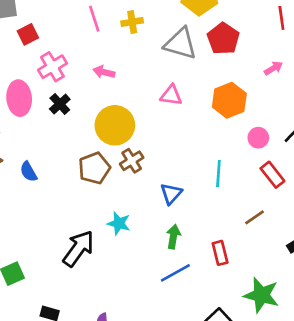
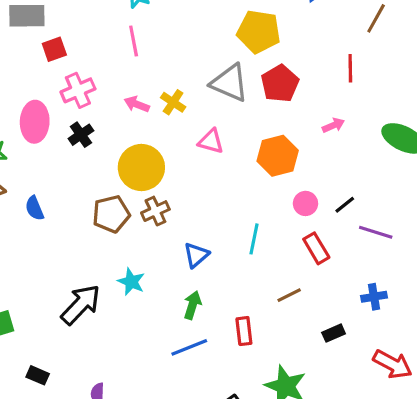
yellow cross: (132, 22) -> (173, 102), moved, turned 35

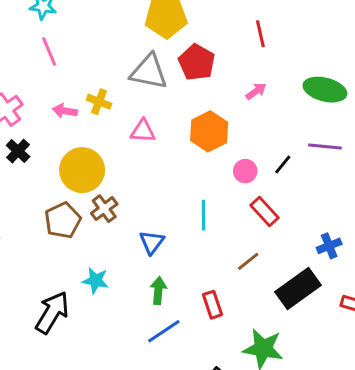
purple line: (376, 232) -> (325, 146), moved
black rectangle: (334, 333) -> (298, 289), size x2.0

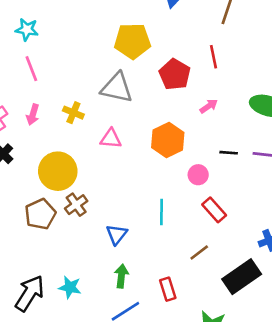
red pentagon: (197, 62) -> (175, 74), moved
pink arrow: (65, 111) -> (33, 115), moved, turned -84
black line: (283, 164) -> (229, 153), moved, turned 54
cyan star: (95, 281) -> (70, 287), moved

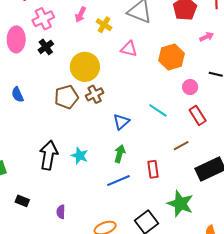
pink arrow: (33, 115) -> (80, 15), moved
cyan line: (162, 212) -> (158, 110), turned -66
black arrow: (30, 293) -> (49, 155), turned -32

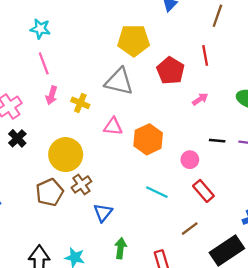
orange hexagon: (172, 57) -> (148, 139), moved
blue triangle: (121, 122) -> (103, 213), moved

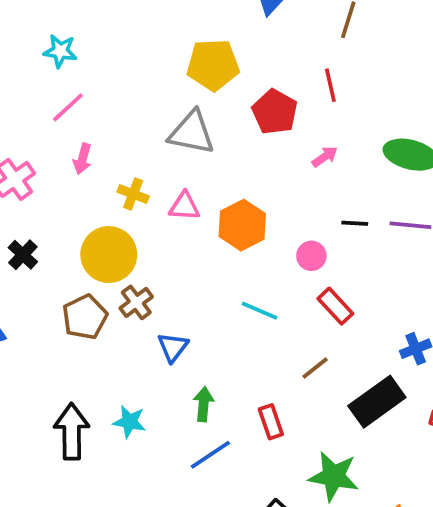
pink line: (44, 63) -> (68, 107), turned 70
yellow cross: (80, 103) -> (133, 194), moved
black cross: (17, 138) -> (23, 255), moved

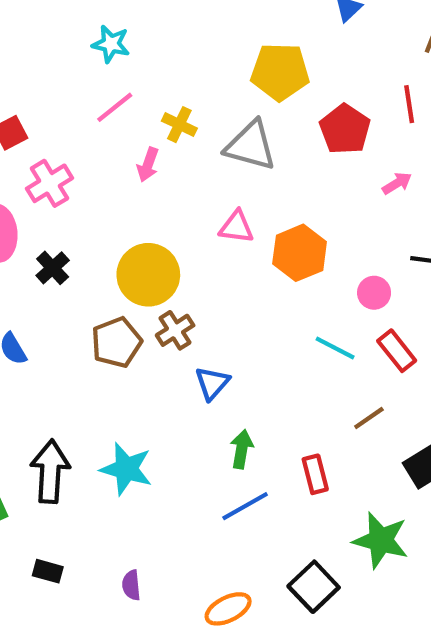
pink arrow: (82, 159) -> (148, 165), moved
yellow cross: (133, 194) -> (179, 125), moved
cyan line: (260, 311) -> (335, 348), moved
cyan star: (129, 422) -> (126, 469), moved, size x1.4
black arrow: (72, 431) -> (50, 471), moved

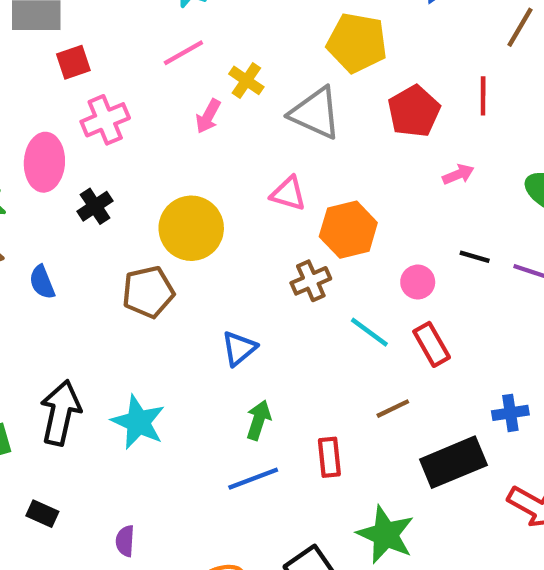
brown cross: (175, 330) -> (311, 281), moved

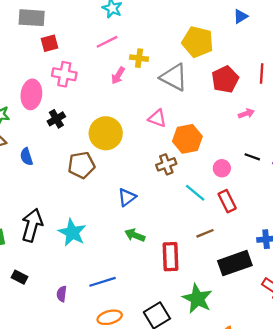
yellow cross: (246, 80) -> (139, 58), turned -30
pink cross: (105, 120) -> (64, 74), turned 30
green arrow: (259, 420) -> (135, 235), turned -90
red rectangle: (329, 457) -> (170, 257), size x1.4
blue line: (253, 479) -> (102, 282), moved

